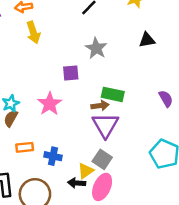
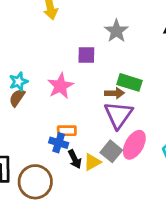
orange rectangle: (25, 147) -> (67, 131), moved
black arrow: (77, 183) -> (75, 159), moved, turned -126
pink ellipse: (102, 187) -> (134, 145), moved

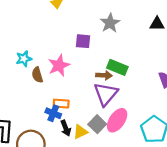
brown semicircle: (17, 98) -> (37, 75), moved, turned -56

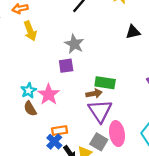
gray star: (110, 23) -> (74, 44), moved
cyan star: (24, 59) -> (29, 91), moved
blue cross: (53, 113) -> (54, 142), turned 35
pink ellipse: (117, 120) -> (117, 134), turned -30

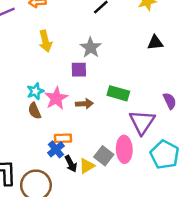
yellow arrow: (30, 31) -> (45, 41), moved
brown arrow: (94, 94) -> (84, 104), moved
purple triangle: (100, 111) -> (142, 122), moved

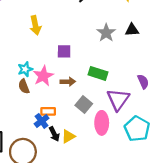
gray star: (91, 48) -> (106, 33), moved
gray square: (104, 156) -> (84, 104), moved

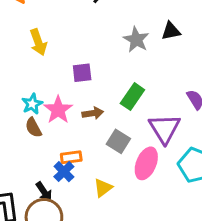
green rectangle: (98, 73) -> (132, 97), turned -66
pink ellipse: (102, 123) -> (146, 163), turned 30
black arrow: (54, 134) -> (44, 192), moved

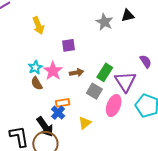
green rectangle: (132, 97) -> (105, 72), moved
black arrow: (44, 192) -> (45, 127), size x1.5

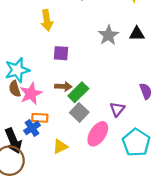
yellow arrow: (38, 26) -> (47, 20), moved
cyan star: (35, 67) -> (17, 70), size x1.5
pink star: (53, 71) -> (31, 94), moved
green rectangle: (105, 72) -> (78, 92), moved
purple triangle: (125, 82) -> (117, 109), size x0.6

